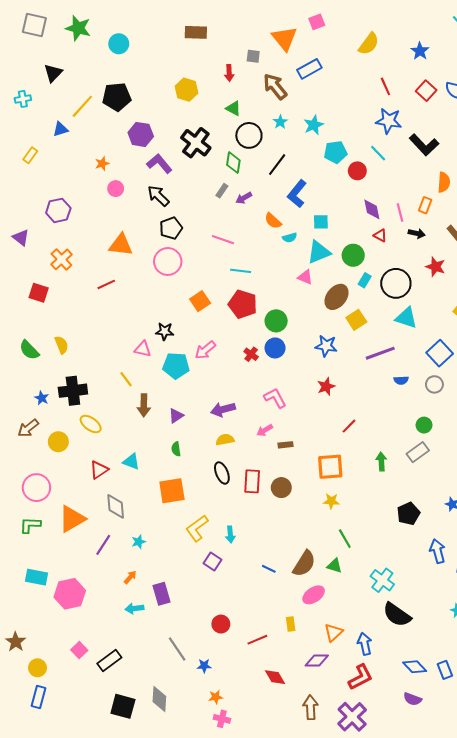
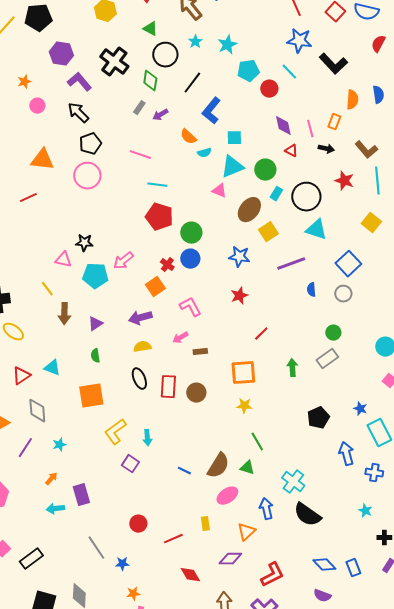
orange square: (200, 301) -> (155, 287), moved
blue semicircle: (401, 380) -> (311, 290), turned 88
blue arrow: (365, 644) -> (266, 509), moved

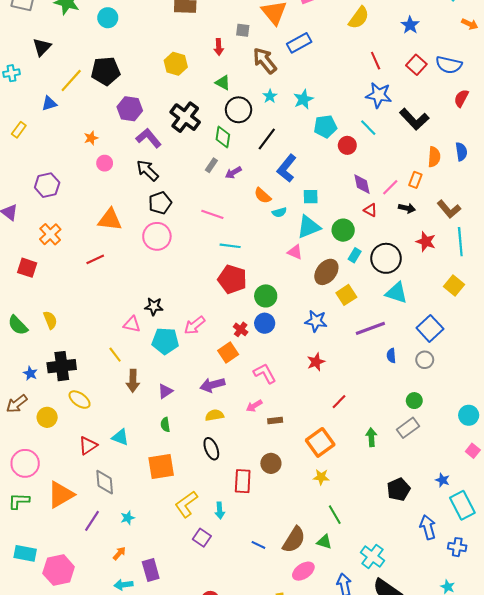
pink line: (310, 129) -> (390, 187), turned 60
orange square: (243, 373) -> (320, 442), turned -32
red rectangle: (168, 387) -> (243, 481), moved

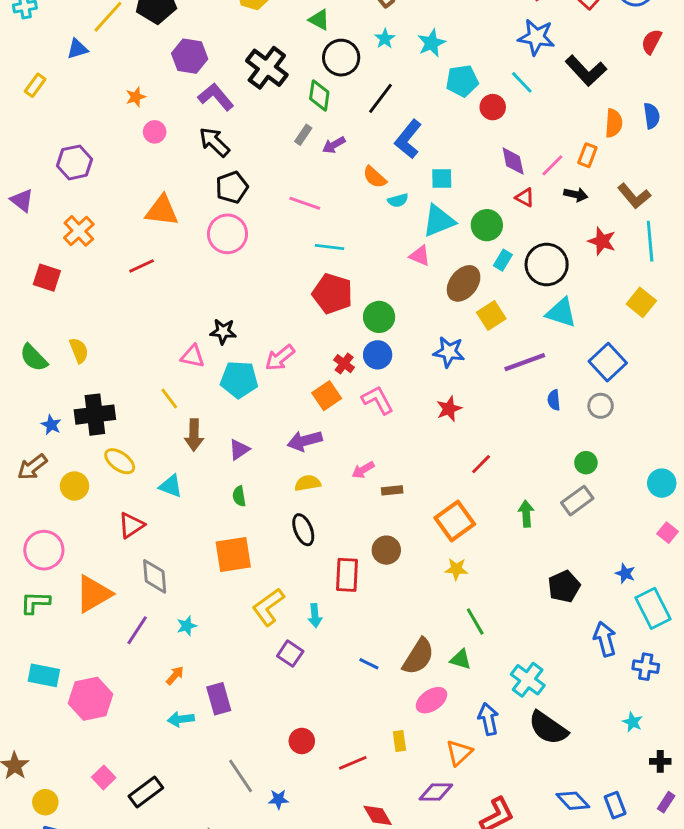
pink L-shape: (265, 373) -> (378, 400), moved
cyan triangle: (120, 437) -> (171, 486), moved

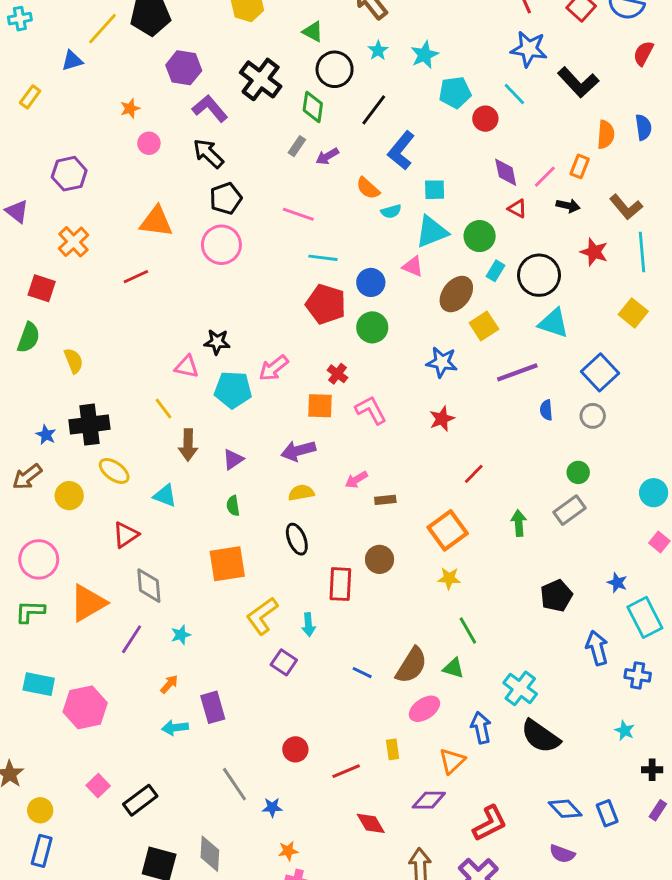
blue circle: (378, 355) -> (371, 282), moved
green semicircle: (34, 358) -> (29, 338), moved, turned -116
orange square: (327, 396) -> (320, 406), turned 36

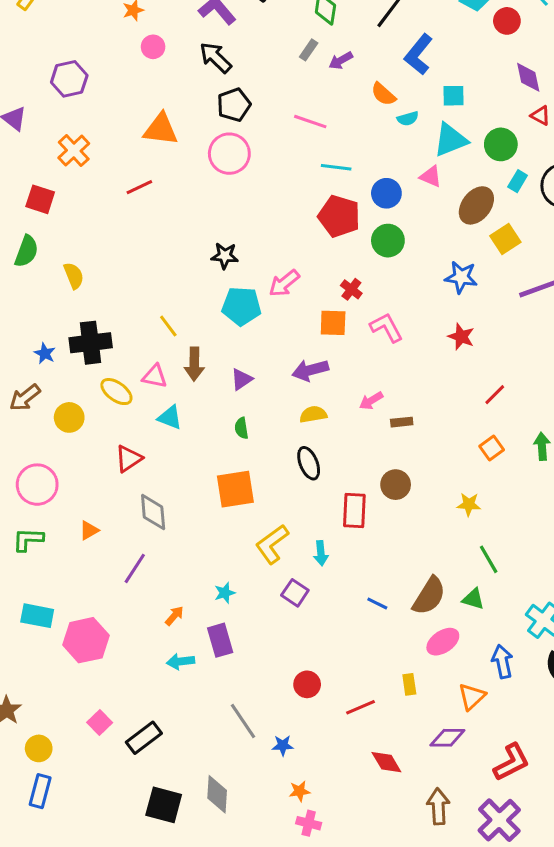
pink triangle: (187, 367) -> (155, 376), moved
red star: (442, 419) -> (461, 337), turned -30
orange square: (448, 530) -> (492, 448), moved, size x0.6
orange triangle: (88, 603) -> (89, 530), size x0.5
cyan star: (181, 635) -> (225, 593), moved

